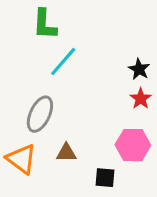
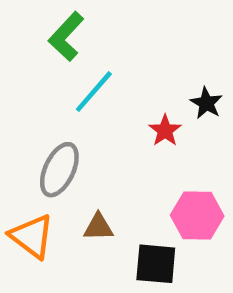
green L-shape: (45, 24) -> (66, 36), turned 40
red star: (141, 99) -> (165, 131), moved
black square: (105, 178) -> (156, 264), size x1.4

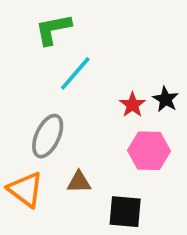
green L-shape: (66, 36) -> (53, 29), turned 36
black star: (206, 103) -> (166, 99), moved
pink hexagon: (197, 216) -> (149, 151), moved

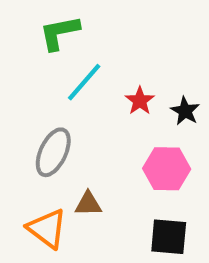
red star: (132, 105) -> (140, 101), moved
orange triangle: (26, 189) -> (47, 229), moved
black square: (125, 212) -> (169, 237), moved

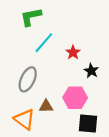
black star: (185, 111) -> (91, 71), moved
pink hexagon: (167, 169) -> (75, 98), moved

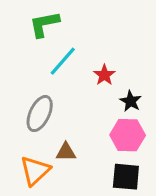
pink hexagon: (75, 98) -> (128, 135), moved
orange triangle: (24, 119) -> (35, 171), turned 40

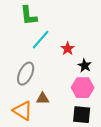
green L-shape: (44, 24) -> (29, 16), turned -85
orange triangle: (35, 171) -> (23, 111), turned -45

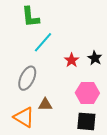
red star: (68, 49) -> (72, 60), moved
black star: (85, 66) -> (95, 58), moved

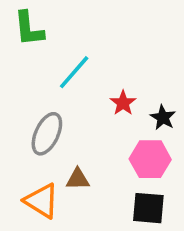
green L-shape: (30, 17) -> (29, 29), moved
black star: (95, 58) -> (163, 117), moved

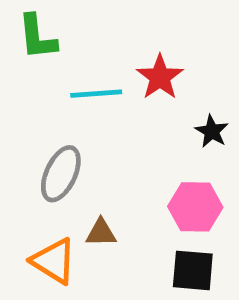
cyan line: (74, 72) -> (96, 94), turned 45
red star: (123, 103) -> (160, 77), moved, size x1.4
black star: (163, 117) -> (212, 131), moved

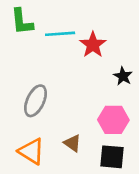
cyan line: (96, 94) -> (60, 34), moved
brown triangle: (101, 233) -> (72, 143), moved, turned 36

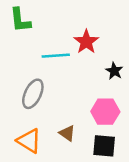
cyan line: (60, 34) -> (56, 56), moved

